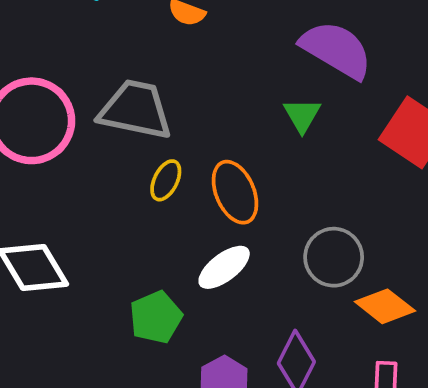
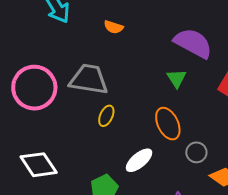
orange ellipse: (235, 192) -> (168, 124), moved
gray circle: (334, 257) -> (196, 152), size x0.7

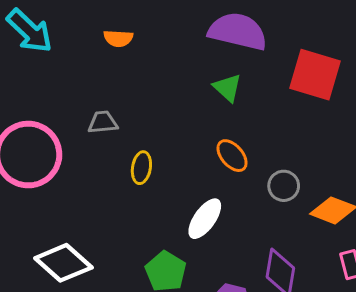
gray trapezoid: (89, 79) -> (103, 122), size x0.5
orange ellipse: (168, 124) -> (232, 156), size x0.7

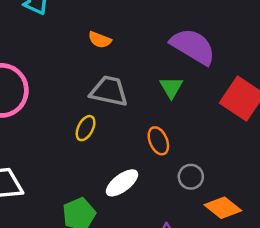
orange semicircle: (118, 38) -> (100, 40), moved
gray trapezoid: (103, 122) -> (109, 91), moved, size x1.6

